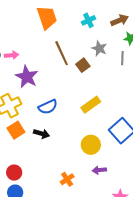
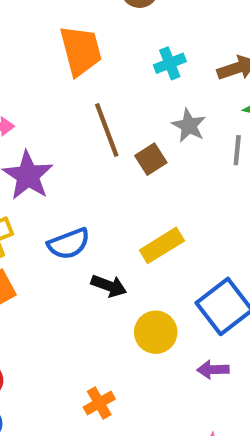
black arrow: (41, 134) -> (109, 286), moved
purple arrow: (99, 170) -> (213, 370), moved

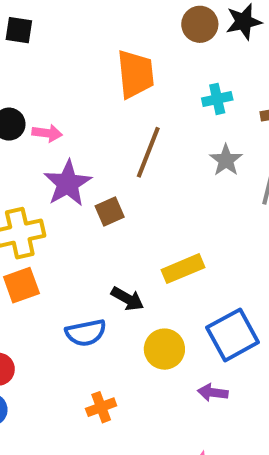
brown line: (107, 130) -> (148, 152), turned 33
brown square: (151, 159) -> (110, 212), moved
blue semicircle: (69, 244) -> (86, 333), moved

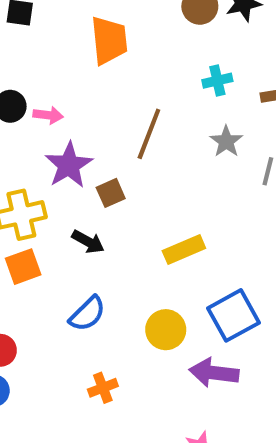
orange trapezoid: (135, 74) -> (109, 40), moved
black arrow: (127, 299) -> (88, 242), moved
blue semicircle: (86, 333) -> (87, 314), turned -33
purple arrow: (213, 392) -> (214, 373), size x1.6

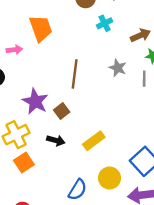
cyan cross: (217, 81) -> (105, 23), moved
pink arrow: (48, 115) -> (14, 50), moved
yellow rectangle: (184, 250) -> (94, 141), moved
blue semicircle: (87, 314) -> (78, 190), moved

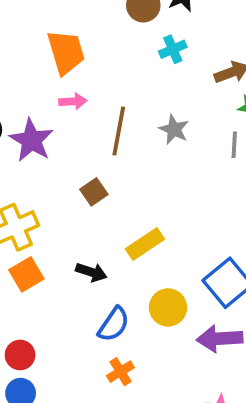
pink arrow: (14, 50) -> (73, 101), moved
gray star: (118, 68) -> (174, 129), moved
purple star: (35, 101) -> (31, 140), moved
black arrow: (56, 140) -> (91, 272), moved

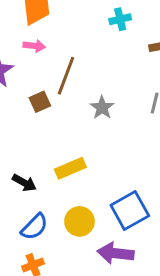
gray star: (174, 129) -> (102, 108), moved
brown square: (94, 192) -> (40, 102), moved

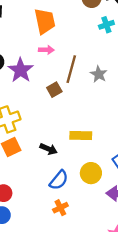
gray star: (102, 108) -> (99, 74), moved
yellow rectangle: (70, 168) -> (81, 135), turned 30

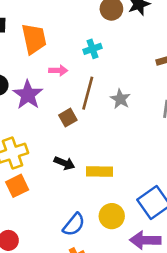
orange trapezoid: (45, 21) -> (34, 39), moved
cyan cross: (106, 25) -> (92, 49), moved
black arrow: (49, 149) -> (64, 163), moved

